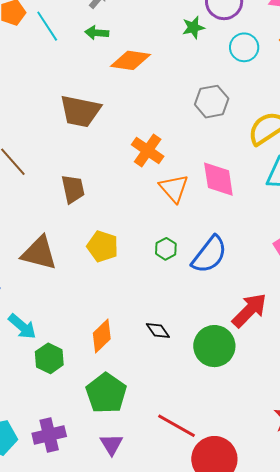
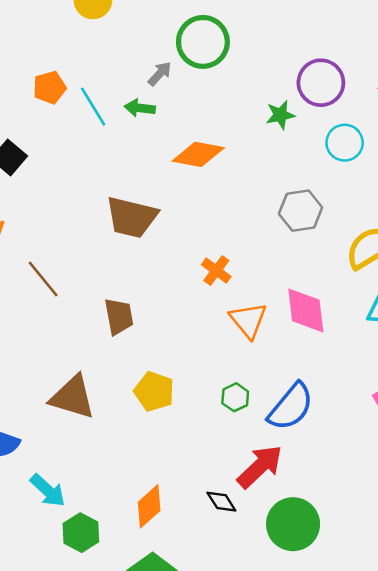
green arrow: (97, 33) -> (140, 108), moved
orange cross: (148, 150) -> (216, 271), size x0.7
red arrow: (249, 310) -> (260, 467), moved

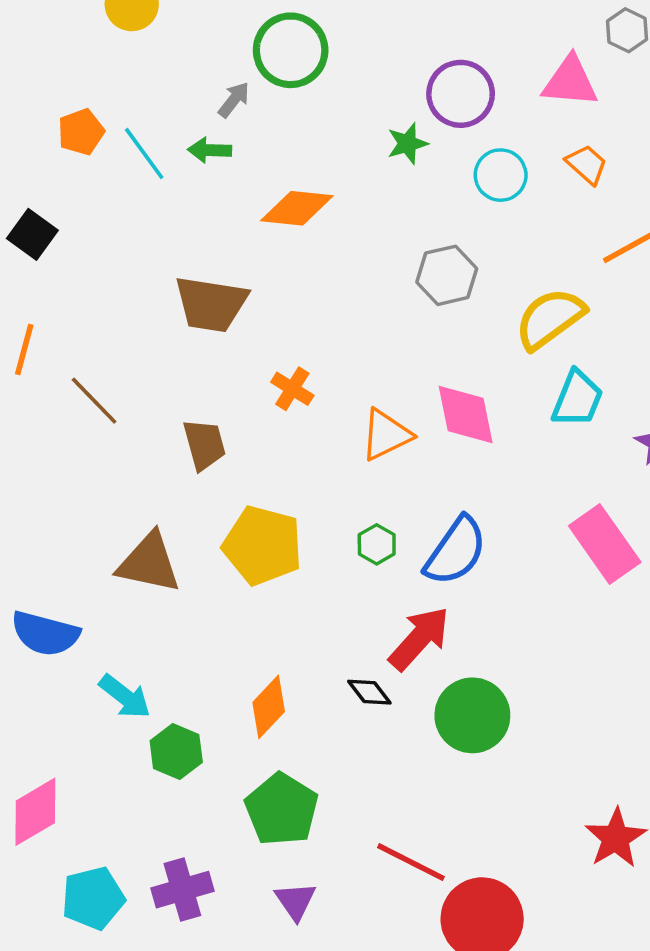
orange cross: (216, 271) -> (292, 389), moved
orange triangle: (248, 320) -> (386, 435), turned 48
yellow pentagon: (154, 391) -> (263, 545), size x1.4

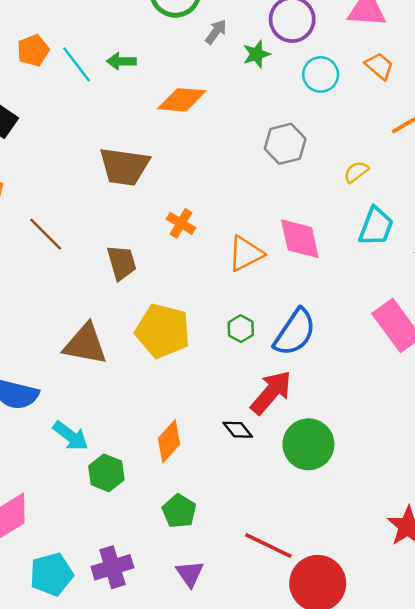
gray arrow: (234, 100) -> (216, 32), moved
yellow semicircle: (550, 319) -> (356, 172), size x0.5
green pentagon: (282, 809) -> (179, 511), size x0.7

